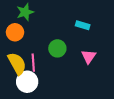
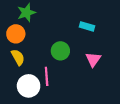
pink line: (33, 63) -> (47, 76), moved
yellow semicircle: (17, 64) -> (18, 57), moved, size x0.7

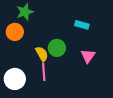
yellow semicircle: (18, 57) -> (42, 54), moved
white circle: (29, 86) -> (15, 79), moved

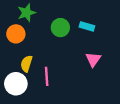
green circle: (57, 48) -> (60, 28), moved
yellow semicircle: (42, 54) -> (26, 64), moved, turned -133

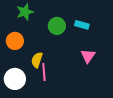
orange circle: (16, 34) -> (15, 41), moved
yellow semicircle: (26, 64) -> (37, 60), moved

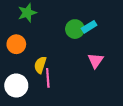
cyan rectangle: (82, 25) -> (89, 27), turned -48
green circle: (57, 26) -> (75, 29), moved

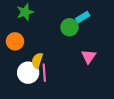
cyan rectangle: (89, 27) -> (83, 17), moved
white circle: (16, 86) -> (28, 73), moved

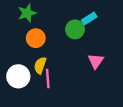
orange circle: (15, 41) -> (36, 38), moved
white circle: (28, 73) -> (18, 76), moved

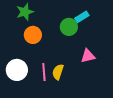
pink triangle: (96, 61) -> (88, 56), turned 42
yellow semicircle: (40, 65) -> (58, 72), moved

